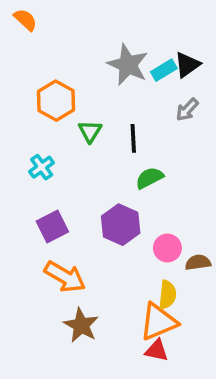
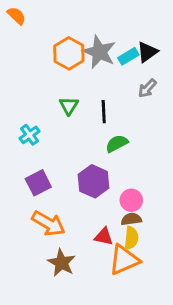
orange hexagon: (56, 101) -> (69, 53), moved
brown semicircle: (198, 262) -> (131, 219), moved
red triangle: (157, 350) -> (104, 237), moved

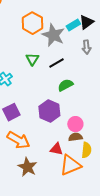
gray star: (99, 52) -> (53, 35), moved
gray arrow: (147, 88) -> (86, 47), turned -48
black line: (104, 112) -> (56, 63), turned 63
yellow semicircle: (131, 238) -> (86, 150), moved

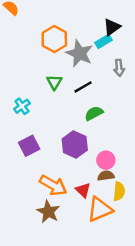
black triangle: (86, 22) -> (112, 27), moved
orange arrow: (18, 140) -> (53, 185), moved
red triangle: (56, 149) -> (83, 190), turned 32

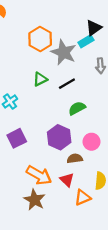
green triangle: (54, 82) -> (40, 79), turned 32
pink circle: (106, 160) -> (91, 142), moved
brown semicircle: (106, 176) -> (75, 158), moved
orange triangle: (100, 209) -> (83, 198), size x0.7

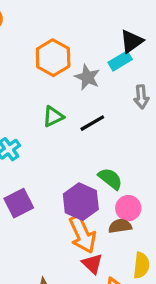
gray star: (64, 52) -> (87, 77), size x0.7
green semicircle: (77, 108) -> (110, 179), moved, turned 66
brown semicircle: (75, 158) -> (120, 226), moved
orange arrow: (39, 175) -> (82, 234), moved, turned 35

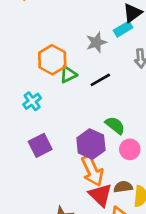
orange hexagon: (53, 58) -> (52, 60), moved
gray star: (87, 77) -> (96, 42), turned 30
brown semicircle: (120, 226) -> (123, 187), moved
red triangle: (92, 264) -> (100, 195), size x1.4

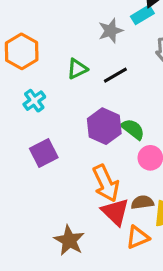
orange hexagon: (52, 60) -> (22, 51), moved
purple hexagon: (91, 144) -> (104, 126), moved

